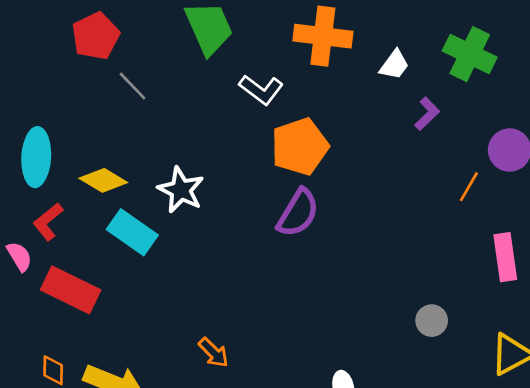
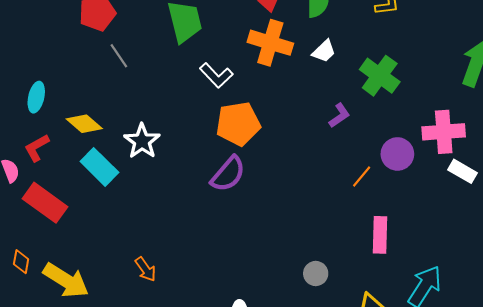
white trapezoid: (394, 65) -> (324, 51), moved
cyan ellipse: (36, 157) -> (36, 97), size x0.7

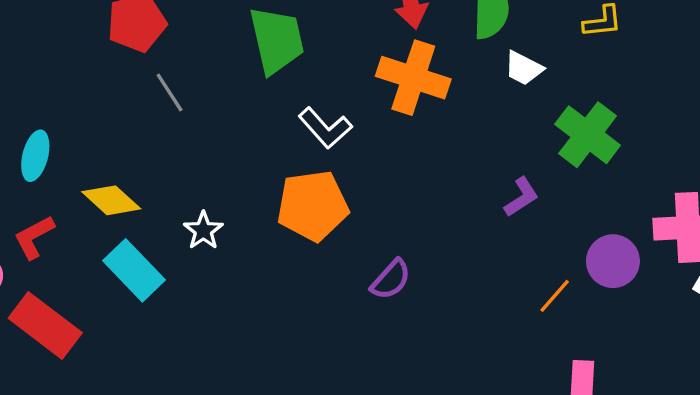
white trapezoid: (324, 51) -> (524, 68), moved, turned 70
orange pentagon: (238, 124) -> (313, 206), moved
white star: (142, 141) -> (203, 231), size x0.7
purple semicircle: (228, 174) -> (391, 280), moved, size x0.7

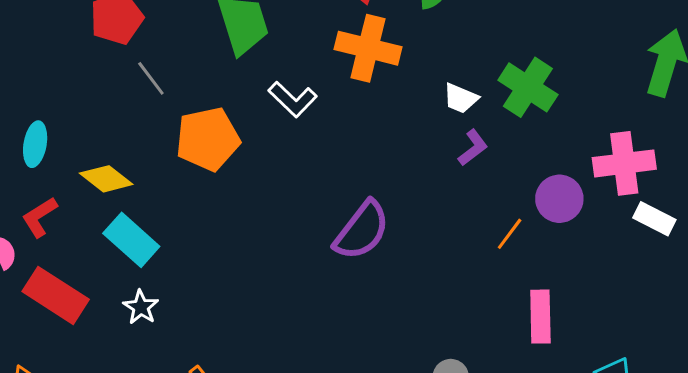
white trapezoid: (524, 68) -> (461, 98), moved
orange pentagon: (313, 206) -> (208, 139), moved
white star: (203, 231) -> (141, 307), moved
purple semicircle: (391, 280) -> (362, 231), size x1.6

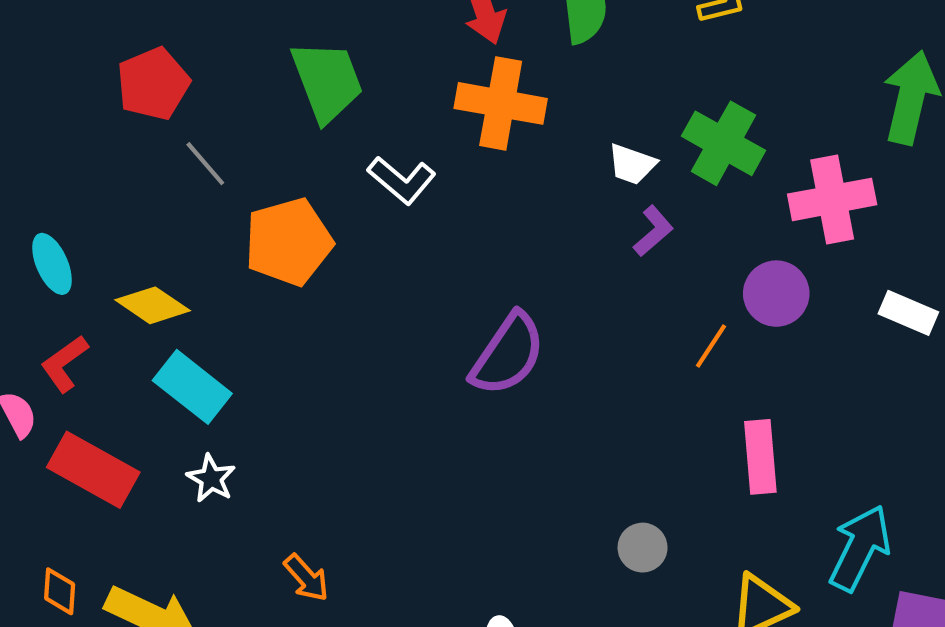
cyan ellipse: (35, 144) -> (52, 264), turned -30
pink cross: (624, 163) -> (832, 199), moved

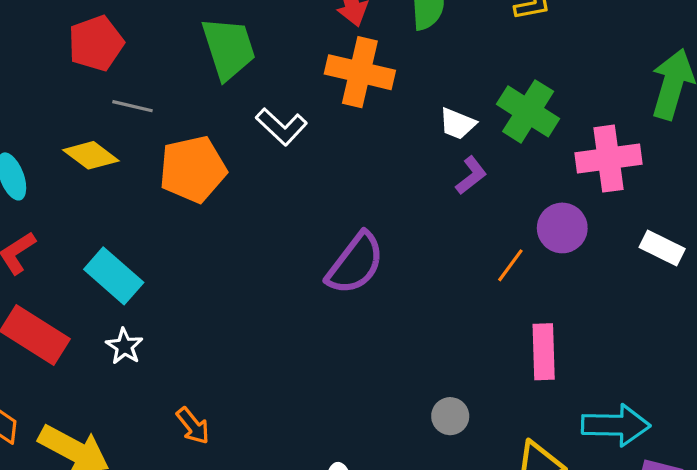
gray line: (205, 164) -> (132, 106), turned -39
yellow diamond: (153, 305) -> (91, 155), moved
cyan arrow: (860, 548) -> (616, 425), turned 62

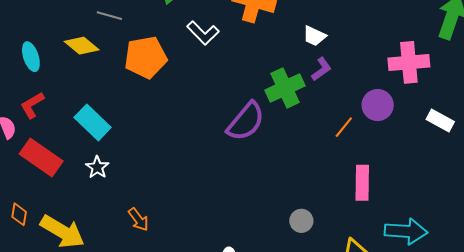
green cross: (528, 111) -> (285, 88), moved, turned 30

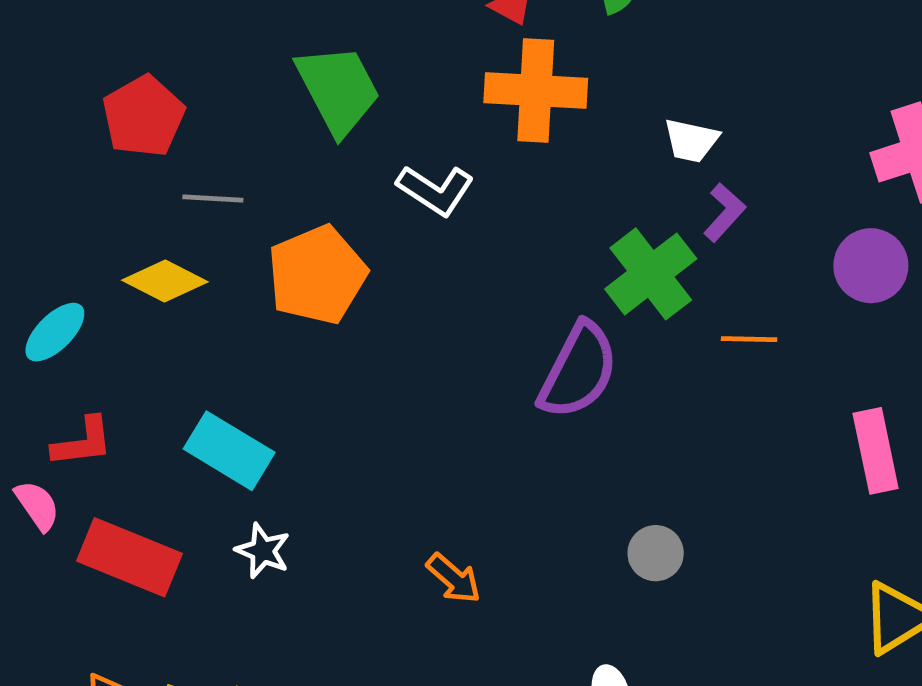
cyan ellipse: (31, 57) -> (55, 332), turned 76
red L-shape: (32, 105) -> (83, 442), turned -144
orange line: (344, 127) -> (749, 339), moved, turned 65
orange arrow: (138, 220) -> (454, 578), moved
gray circle: (301, 221) -> (656, 553), moved

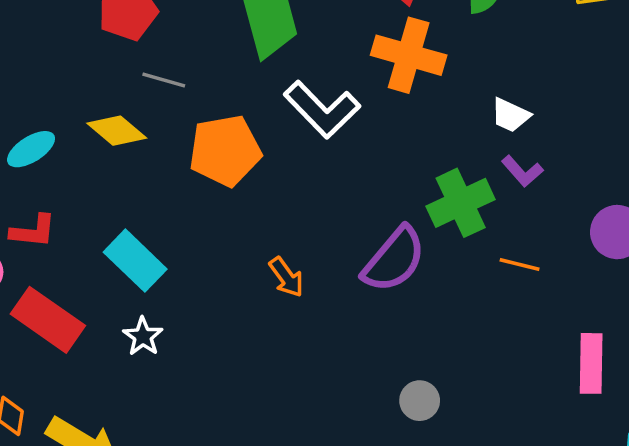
white L-shape: (435, 190) -> (322, 109), size x1.4
purple L-shape: (724, 212) -> (522, 171), turned 84
orange arrow: (454, 578) -> (286, 277), moved

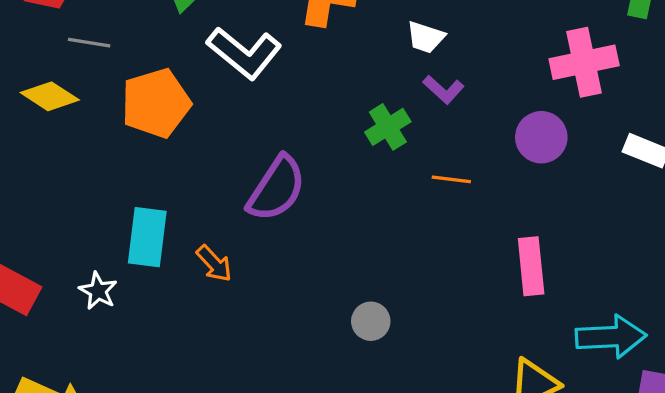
green cross: (461, 203) -> (388, 127), size x0.7
purple semicircle: (394, 260) -> (276, 189), moved
cyan rectangle: (135, 261) -> (147, 237), moved, turned 60
orange arrow: (286, 277) -> (214, 264), moved

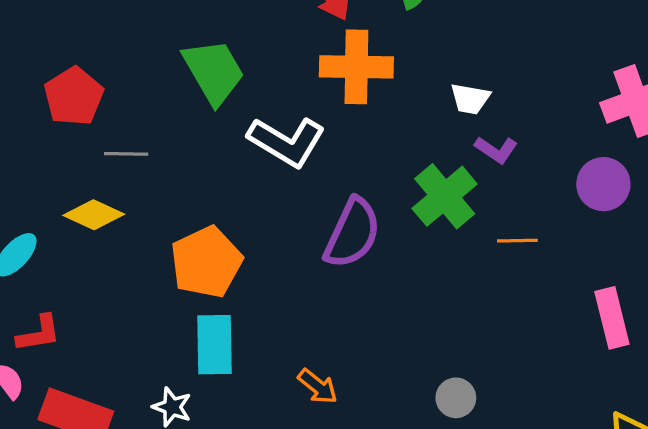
orange pentagon: (156, 103) -> (206, 262), moved
green cross: (388, 127) -> (445, 196), size x1.4
purple semicircle: (276, 189) -> (352, 233), moved
orange arrow: (214, 264) -> (318, 387), moved

